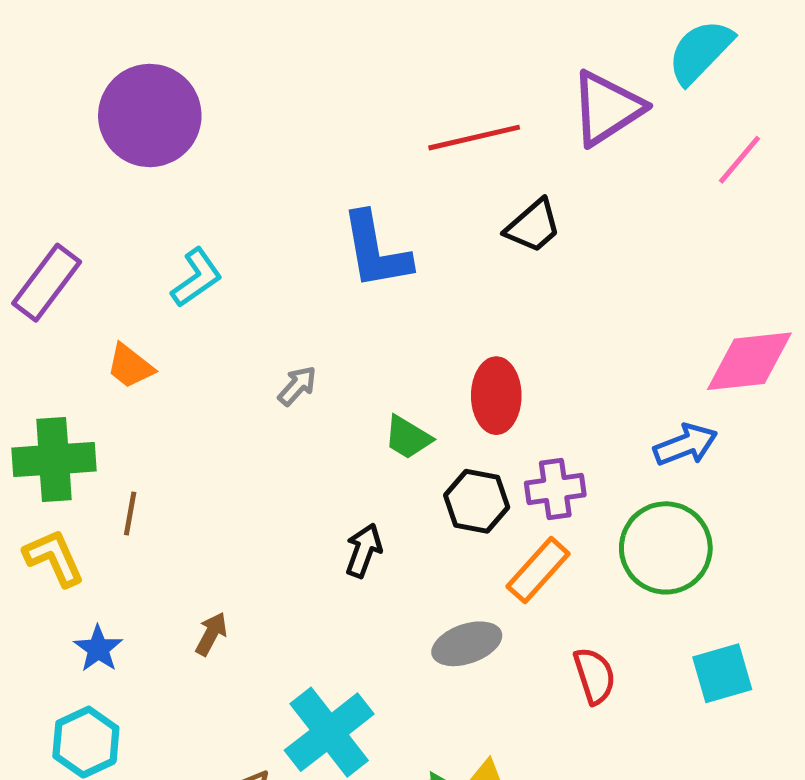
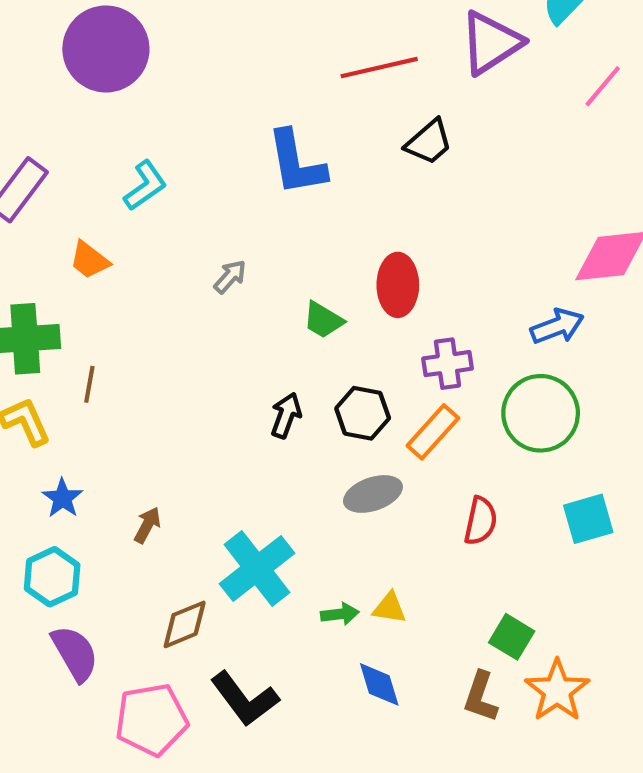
black hexagon: (477, 501) -> (363, 413), moved
brown arrow: (211, 634) -> (147, 525), moved
red semicircle: (595, 676) -> (481, 521), turned 30

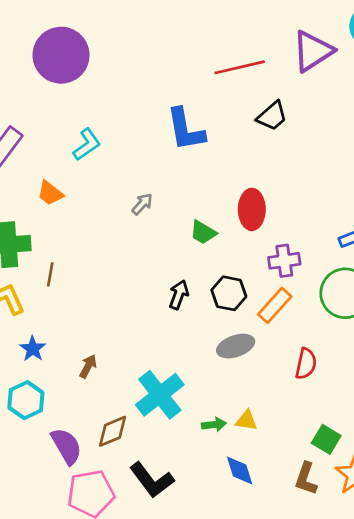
purple semicircle: (75, 653) -> (66, 446), moved

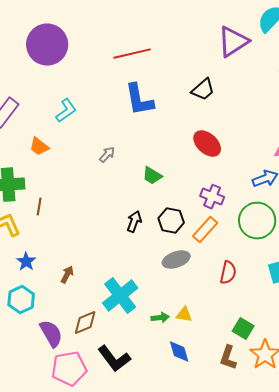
red line: (240, 67) -> (132, 54), moved
red ellipse: (252, 209) -> (207, 144), moved, turned -48
purple cross: (284, 261) -> (212, 197), turned 30

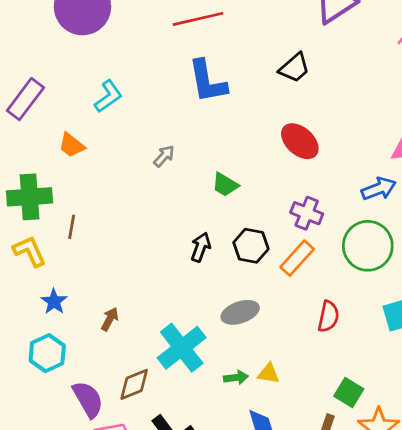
gray ellipse: (176, 260) -> (240, 312), moved

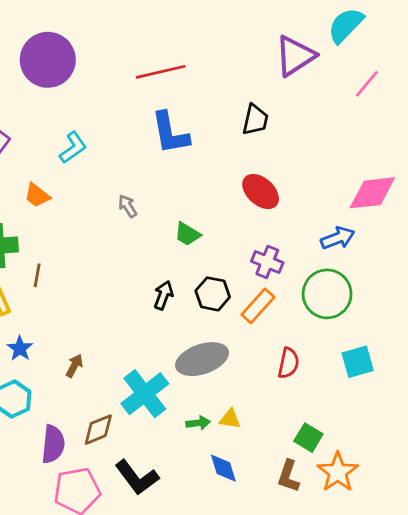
black trapezoid: (294, 68) -> (255, 120), turned -36
gray arrow: (164, 156) -> (128, 206), turned -75
gray ellipse: (240, 312) -> (202, 359), size x1.4
purple semicircle: (88, 399) -> (53, 444), turned 36

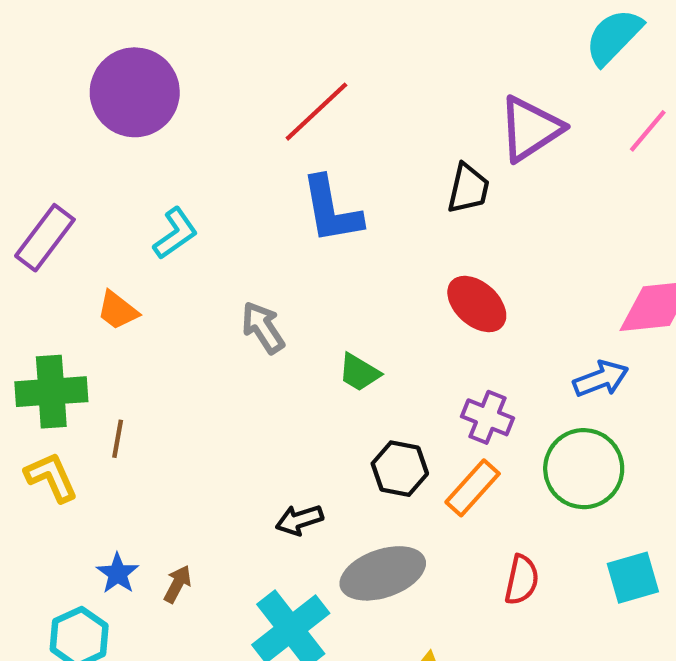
purple triangle: (295, 56) -> (530, 129), moved
red line: (161, 72) -> (316, 112), turned -30
gray arrow: (128, 206) -> (263, 328), size x1.4
black arrow: (163, 295) -> (299, 520), moved, turned -128
blue star: (20, 348) -> (118, 573), moved

